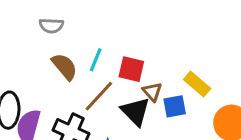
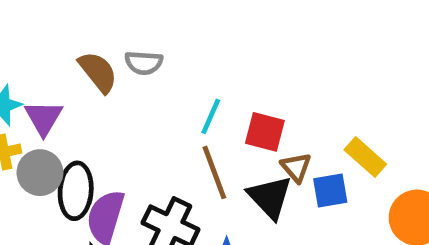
brown semicircle: (64, 67) -> (98, 72), moved
brown line: (99, 96) -> (214, 172), turned -64

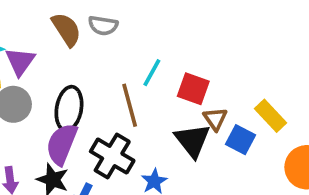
brown line: (214, 172) -> (130, 105), moved
blue square: (330, 190) -> (240, 140), turned 32
black ellipse: (76, 191) -> (69, 109), moved

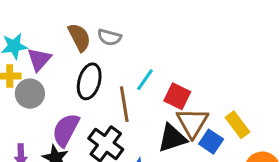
black ellipse: (69, 109) -> (89, 81), moved
brown triangle: (215, 119) -> (192, 123), size x1.6
black triangle: (193, 140) -> (172, 138), turned 44

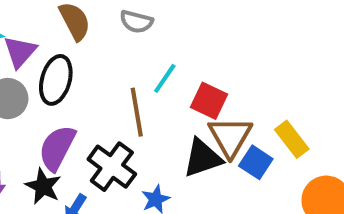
gray semicircle: (109, 37) -> (136, 22), moved
black ellipse: (89, 81) -> (56, 80), moved

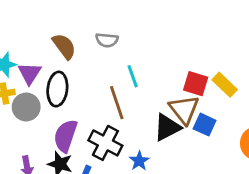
cyan line: (165, 78) -> (133, 76), turned -45
red square: (209, 101) -> (196, 84), moved
yellow rectangle: (292, 139) -> (225, 85), moved

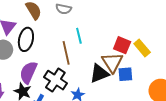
blue square: (205, 125) -> (125, 74), turned -35

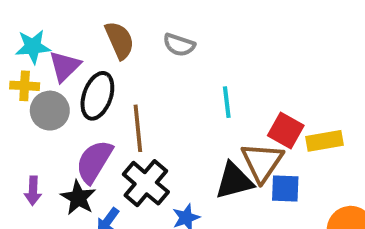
cyan line: (79, 36) -> (227, 102), moved
yellow rectangle: (142, 48) -> (325, 141), turned -66
brown line: (66, 53) -> (138, 128), moved

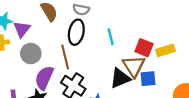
black ellipse: (97, 96) -> (76, 32), moved
gray circle: (50, 111) -> (31, 54), moved

